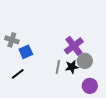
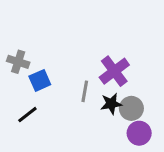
gray circle: (85, 61) -> (131, 108), moved
gray line: (58, 67) -> (85, 91), moved

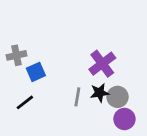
gray cross: (18, 62) -> (17, 55), turned -30
gray line: (85, 91) -> (77, 97), moved

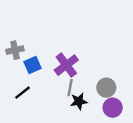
purple cross: (102, 64) -> (66, 65), moved
black star: (100, 93) -> (79, 101), moved

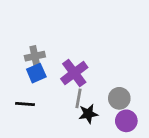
gray cross: (15, 50) -> (35, 56), moved
black line: (22, 93) -> (25, 104), turned 42

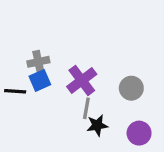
gray circle: (119, 98) -> (131, 88), moved
black line: (25, 104) -> (15, 91), moved

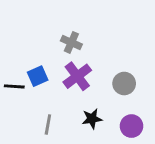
gray cross: (38, 62) -> (71, 42), moved, turned 36
gray line: (86, 108) -> (48, 125), moved

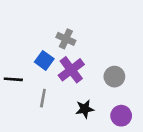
blue square: (38, 76) -> (44, 60), moved, turned -30
gray line: (48, 125) -> (43, 98), moved

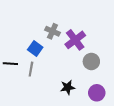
purple cross: (71, 70) -> (75, 40), moved
gray line: (43, 98) -> (31, 69), moved

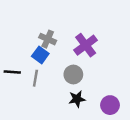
gray cross: (52, 31) -> (48, 39), moved
gray circle: (91, 61) -> (73, 74), moved

